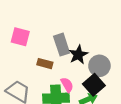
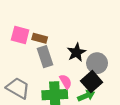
gray rectangle: (62, 45) -> (45, 57), moved
brown rectangle: (45, 64) -> (40, 38), moved

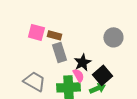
black star: (76, 52) -> (82, 62), moved
gray circle: (97, 63) -> (113, 37), moved

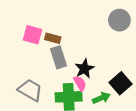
gray circle: (113, 37) -> (119, 20), moved
black square: (102, 75) -> (121, 83), moved

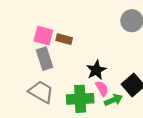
gray rectangle: (58, 57) -> (45, 59), moved
pink semicircle: (80, 83) -> (102, 88), moved

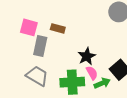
pink square: (43, 36) -> (29, 27), moved
gray rectangle: (45, 59) -> (40, 46), turned 30

